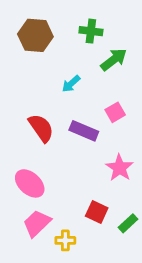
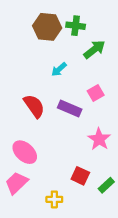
brown hexagon: (35, 35) -> (47, 27), moved
pink trapezoid: (37, 223) -> (16, 183), moved

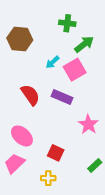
brown hexagon: (47, 27) -> (20, 39), moved
pink square: (96, 93) -> (75, 70), moved, size x1.5
red square: (80, 176) -> (56, 153), moved

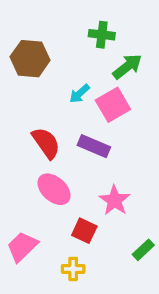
pink star: (88, 124) -> (115, 200), moved
pink ellipse: (22, 136) -> (54, 189), moved

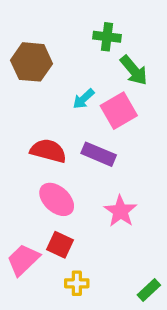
green arrow: (127, 67) -> (134, 70), turned 88
red semicircle: (46, 143) -> (48, 151), turned -40
red square: (84, 231) -> (60, 245), moved
green rectangle: (143, 250) -> (149, 290), moved

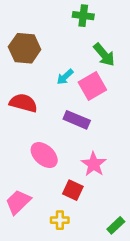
green cross: (107, 37) -> (83, 16), moved
red semicircle: (48, 151) -> (23, 103), moved
red square: (60, 245) -> (73, 190), moved

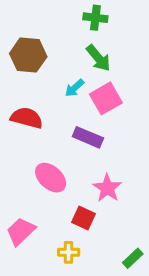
green arrow: (104, 55) -> (98, 58), moved

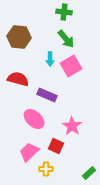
cyan arrow: (74, 88) -> (50, 59), turned -48
purple rectangle: (88, 137) -> (47, 95), moved
pink trapezoid: (21, 231) -> (29, 152), moved

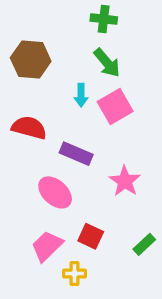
pink star: (72, 126) -> (125, 181), moved
green rectangle: (89, 173) -> (144, 244), moved

